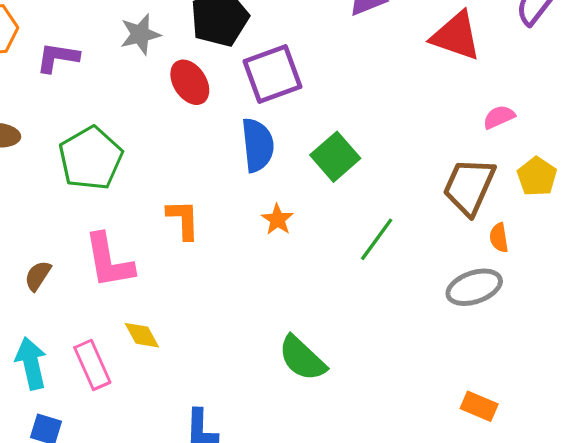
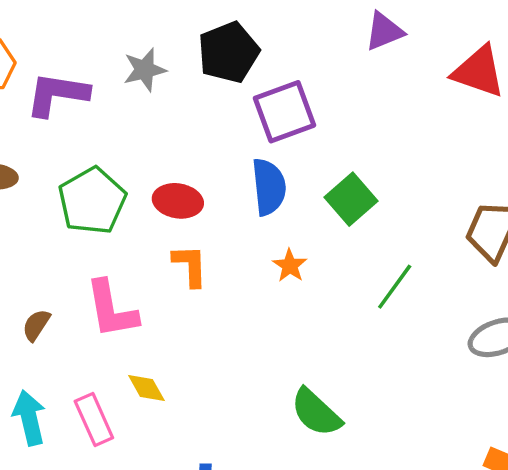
purple L-shape: (58, 57) -> (57, 94), size x1.4
red ellipse: (190, 82) -> (178, 201), moved, turned -48

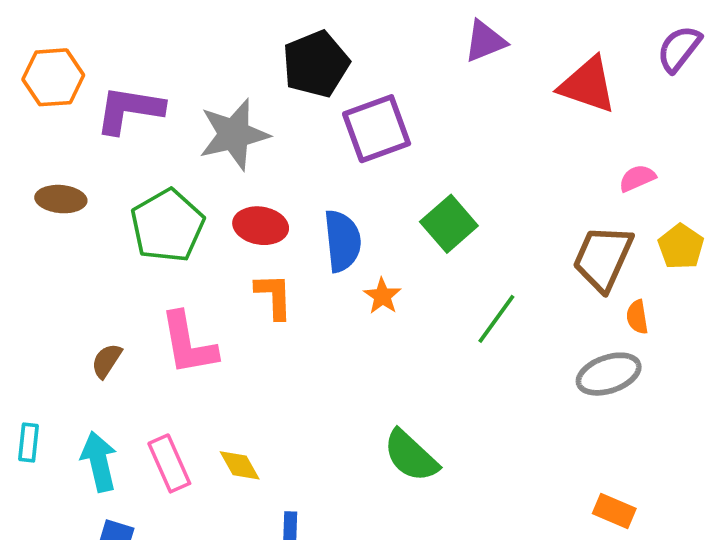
gray star: (145, 70) -> (234, 134), moved, size x1.5
blue semicircle: (269, 187) -> (342, 241), moved
yellow diamond: (146, 388) -> (240, 465), moved

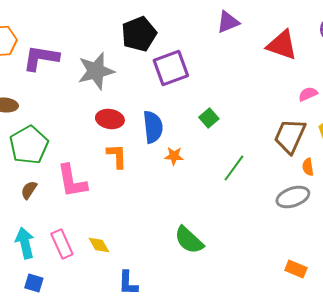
green square: (449, 224) -> (209, 118), size x0.7
green pentagon: (167, 226) -> (29, 145), moved
orange star: (382, 296) -> (174, 156), turned -30

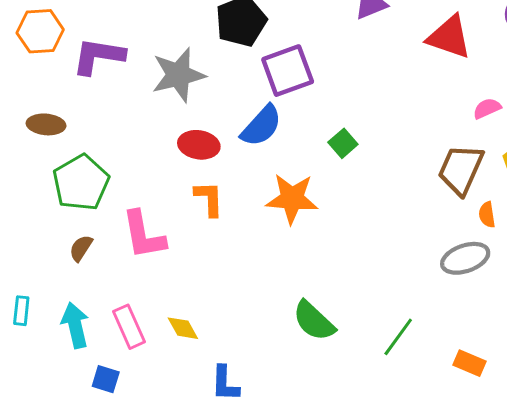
blue semicircle: (153, 127) -> (261, 126), moved, turned 48
orange star: (174, 156) -> (292, 199), size x1.8
green line: (234, 168) -> (398, 337), moved
blue square: (34, 283) -> (106, 379), moved

